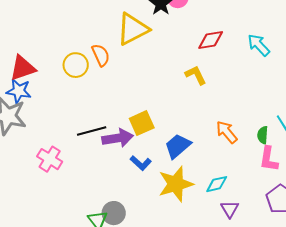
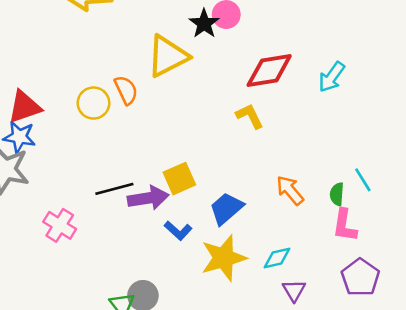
red diamond: (211, 40) -> (269, 70), size x1.4
cyan arrow: (259, 45) -> (332, 77), turned -100

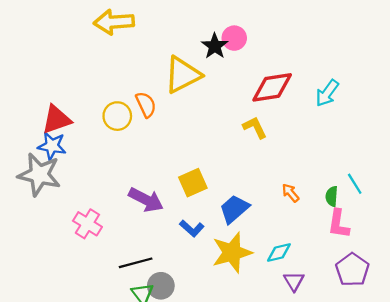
black line: (114, 189) -> (136, 263), moved
orange arrow: (290, 190) -> (290, 193), size x0.7
purple arrow: (148, 198) -> (146, 200), moved, turned 36

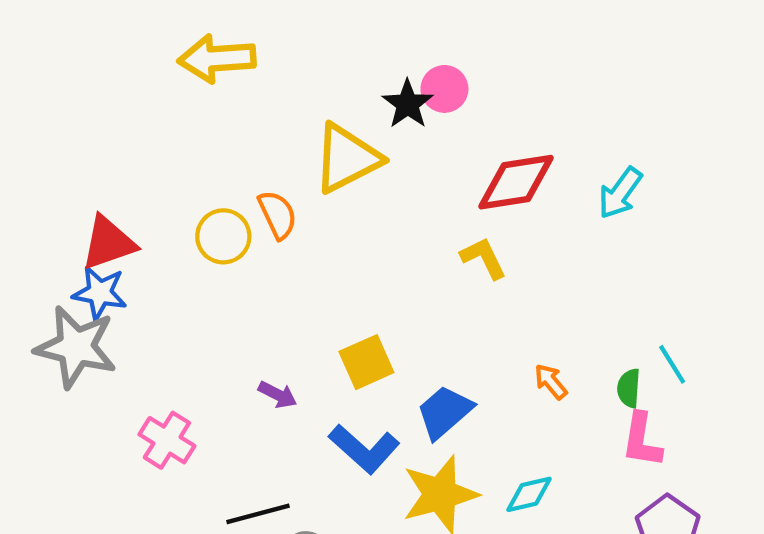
purple arrow: (146, 200) -> (278, 395), size x0.6
blue L-shape: (192, 228) -> (364, 449), size x1.5

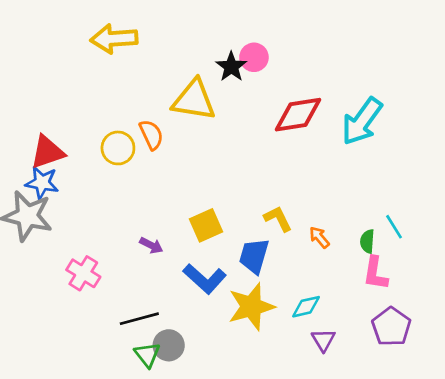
yellow triangle: (347, 158) -> (194, 100), turned 36
cyan arrow: (620, 193) -> (362, 121), size x1.5
yellow L-shape: (483, 258) -> (278, 219), moved
blue trapezoid: (444, 412) -> (254, 256), turned -33

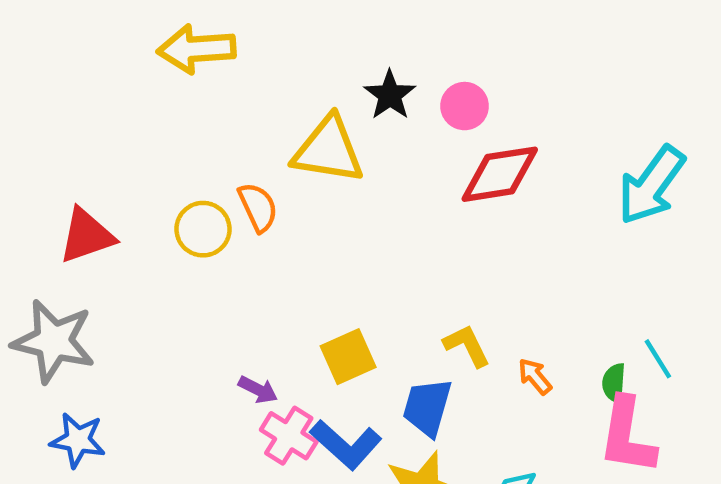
pink circle: (254, 57) -> (465, 106), moved
cyan arrow: (362, 121) -> (651, 185), moved
blue star: (42, 183) -> (78, 440), moved
pink cross: (83, 273) -> (289, 436), moved
pink L-shape: (375, 273) -> (627, 436), size x1.4

